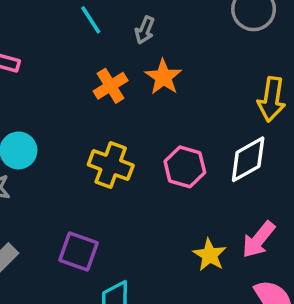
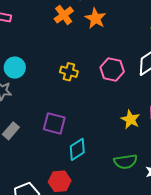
orange cross: (111, 86) -> (64, 15), moved
yellow cross: (111, 165) -> (69, 72), size x0.7

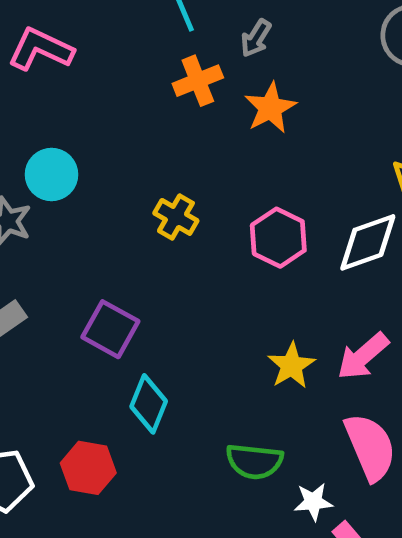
cyan diamond: (77, 149) -> (149, 404), turned -50

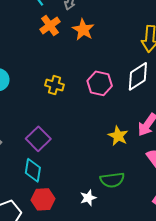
purple square: (110, 329) -> (38, 139), turned 30
cyan diamond: (149, 404) -> (33, 170), moved
white star: (313, 502) -> (88, 198), moved

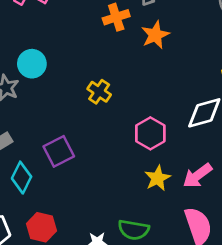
pink hexagon: (100, 83) -> (150, 133), moved
cyan diamond: (33, 170) -> (22, 178), moved

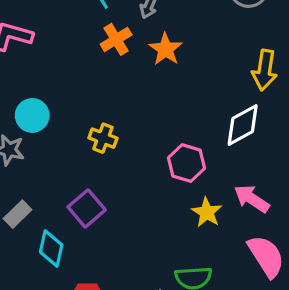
yellow cross: (99, 92) -> (103, 138), moved
pink arrow: (197, 176) -> (252, 199), turned 84

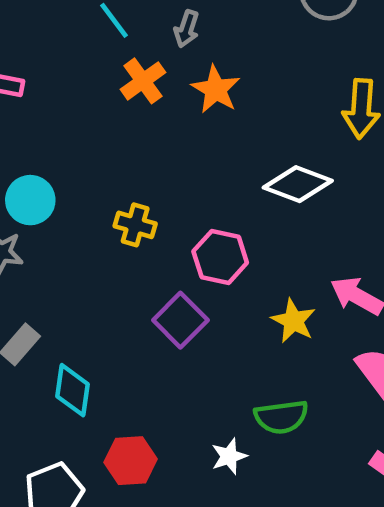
white diamond: (243, 125) -> (298, 184), moved, turned 54
pink hexagon: (187, 163) -> (220, 257), moved
purple square: (87, 208) -> (180, 320), moved

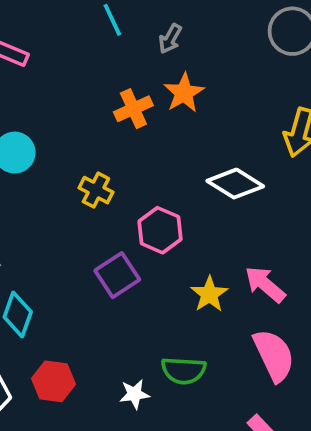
orange cross: (143, 81) -> (133, 109), moved

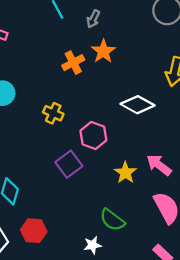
green semicircle: (184, 371) -> (112, 220), turned 36
white star: (134, 394) -> (92, 245), moved

